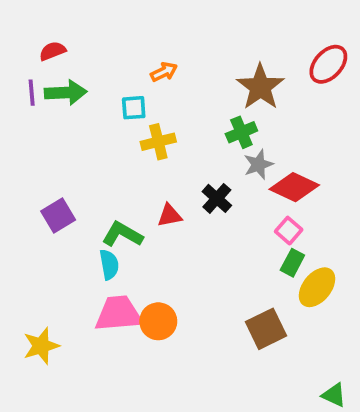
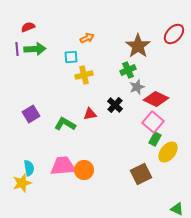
pink square: (289, 231) -> (153, 122), size x1.5
cyan semicircle: (109, 265) -> (29, 168), moved

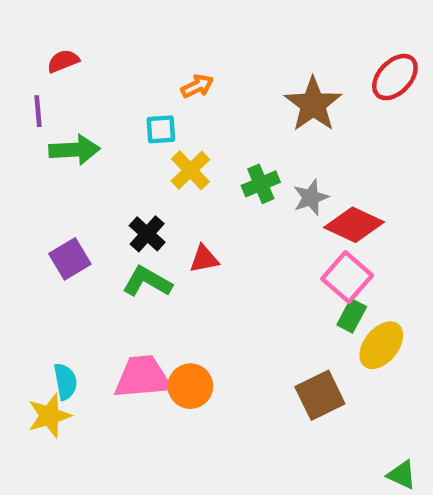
green arrow: (35, 49) -> (74, 150), moved
green cross: (128, 70) -> (261, 184), moved
yellow cross: (84, 75) -> (190, 170), turned -30
black cross: (115, 105) -> (147, 234), moved

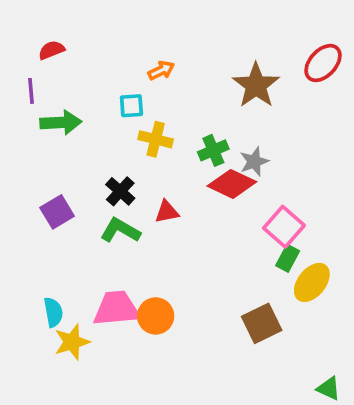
yellow cross: (190, 170) -> (156, 139), turned -32
red diamond: (354, 225) -> (232, 184), moved
yellow star: (49, 416) -> (72, 342), moved

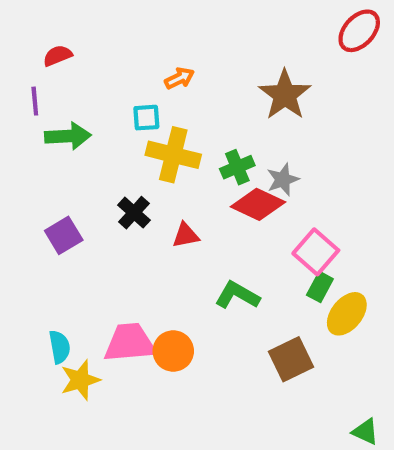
red ellipse: (323, 63) -> (359, 31), moved
yellow cross: (156, 139) -> (173, 155), size x1.4
green L-shape: (120, 230) -> (237, 295), moved

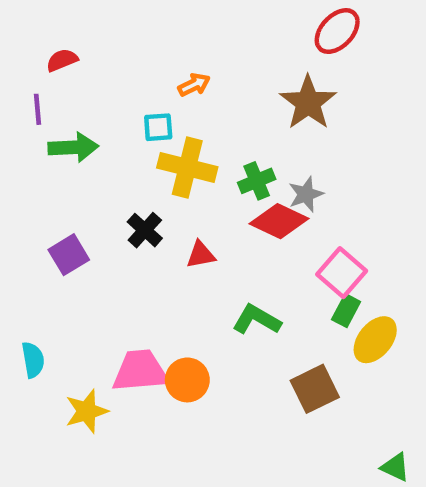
red ellipse: (359, 31) -> (337, 31), moved
cyan semicircle: (60, 347) -> (33, 360), moved

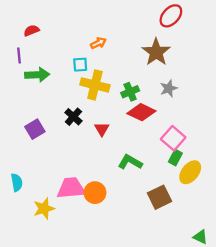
gray star: (306, 194) -> (169, 88), moved
red triangle: (201, 255) -> (102, 129), turned -49

